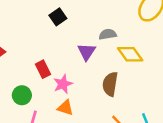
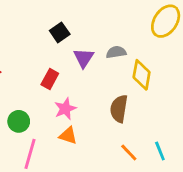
purple triangle: (87, 52) -> (84, 58), moved
yellow diamond: (130, 54) -> (142, 75), turned 45
red rectangle: (43, 69) -> (50, 79), moved, turned 56

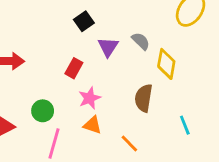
gray semicircle: (116, 52) -> (141, 41), turned 54
cyan line: (160, 151) -> (185, 125), moved
orange line: (129, 152) -> (129, 144), moved

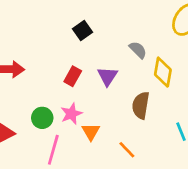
purple triangle: (108, 47) -> (107, 76), moved
pink star: (90, 98) -> (71, 114), moved
orange triangle: (92, 125) -> (91, 132), turned 42

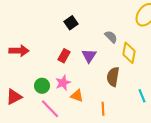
orange triangle: (91, 132) -> (77, 96), turned -40
pink line: (53, 150) -> (50, 109), turned -60
orange line: (127, 150) -> (103, 109), turned 40

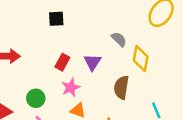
black square: (71, 23) -> (56, 19), moved, turned 32
pink star: (63, 83) -> (71, 87), moved

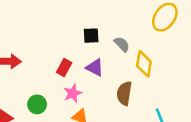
black square: (56, 19) -> (91, 36), moved
purple triangle: (92, 62) -> (95, 68), turned -36

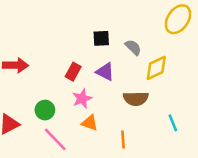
yellow diamond: (144, 64) -> (156, 68), turned 55
brown semicircle: (124, 93) -> (136, 99), turned -100

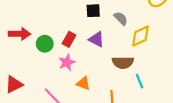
pink star: (82, 99) -> (67, 62), moved
green circle: (45, 110) -> (45, 44), moved
cyan line: (173, 123) -> (139, 81), moved

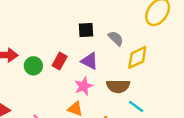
pink star: (67, 62) -> (84, 86), moved
cyan line: (139, 81) -> (136, 106), turned -32

